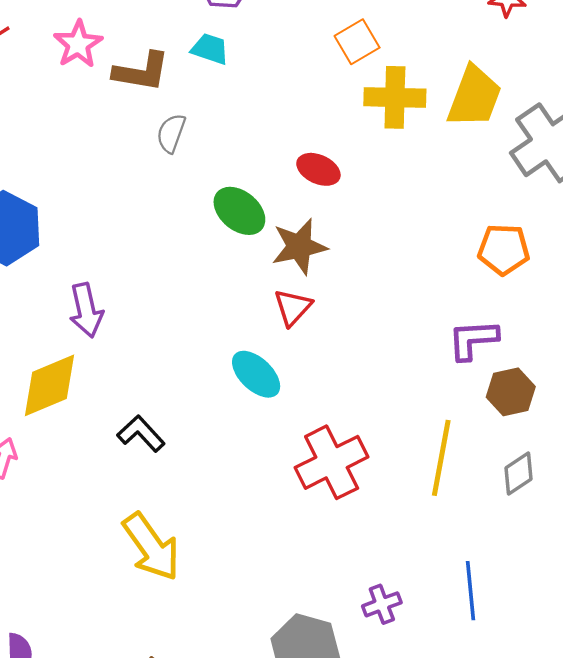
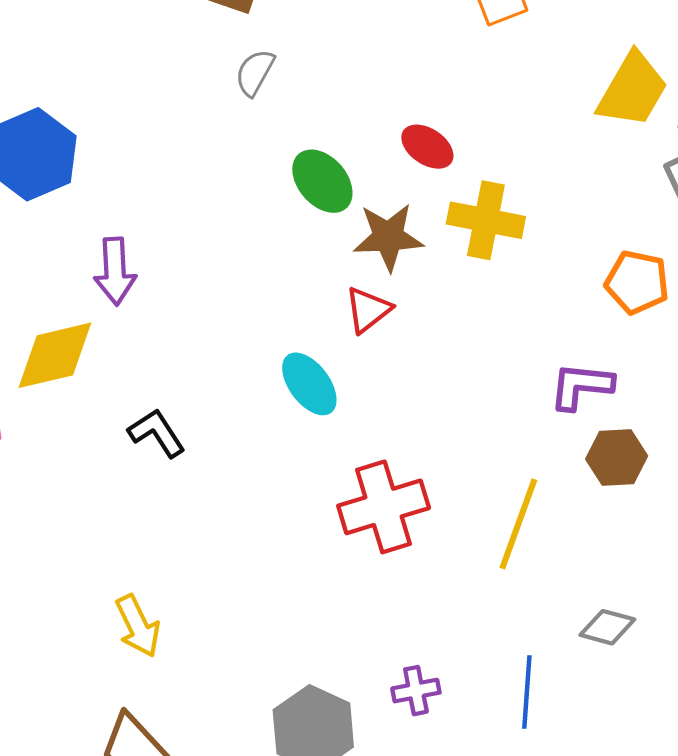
yellow cross: (395, 97) -> (486, 220), moved
gray diamond: (518, 473) -> (607, 627), moved, turned 39
yellow arrow: (151, 547) -> (138, 626), moved, size x0.7

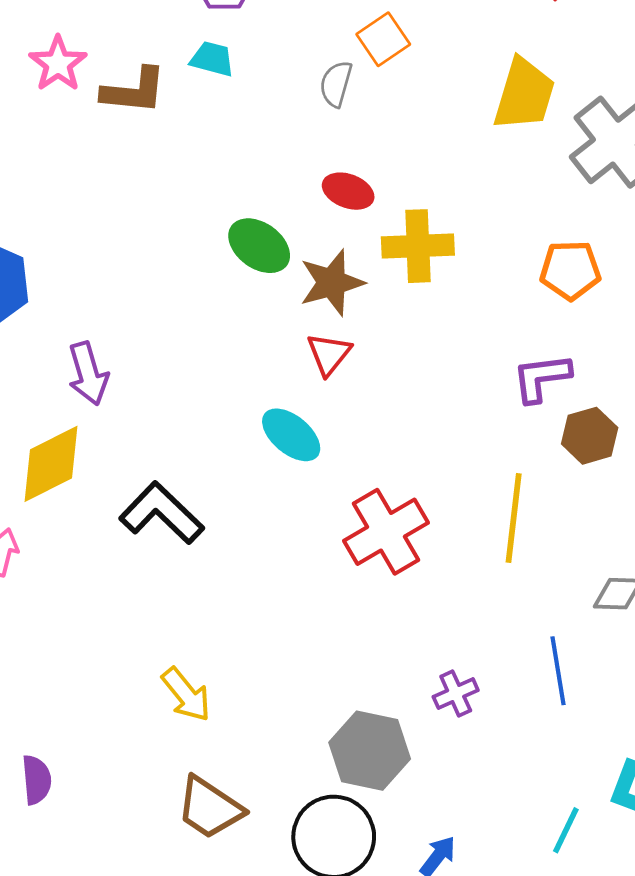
gray semicircle: (255, 72) -> (336, 84), moved
black L-shape: (157, 433) -> (162, 513), size x1.5

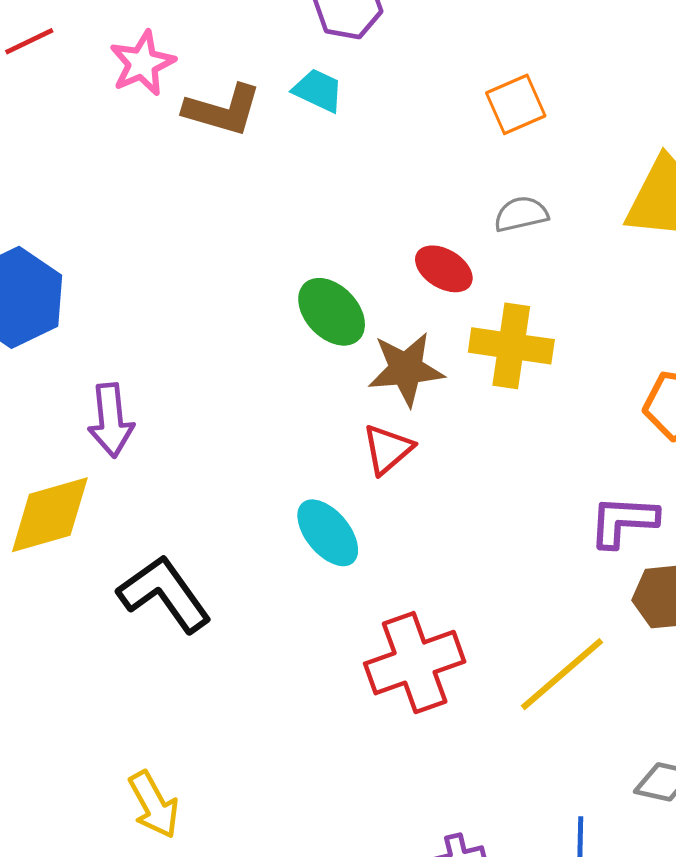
gray semicircle: (336, 84) -> (521, 214), moved, turned 51
yellow line: (514, 518) -> (562, 674), turned 32

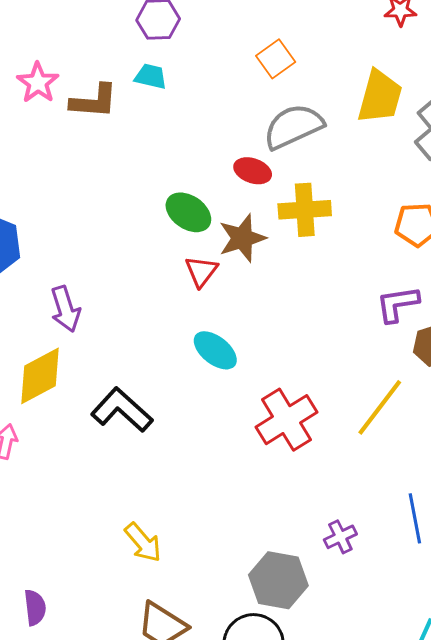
gray semicircle: (521, 214) -> (293, 126), size x1.8
red triangle: (388, 449) -> (201, 271), moved

